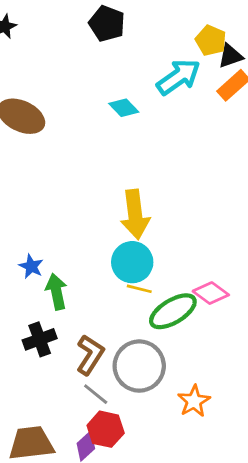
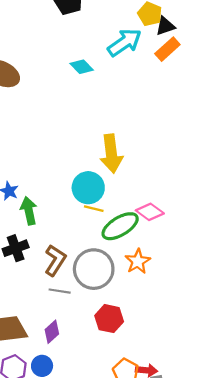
yellow arrow: (135, 214) -> (111, 154), moved
gray line: (96, 394) -> (60, 291), turned -30
orange star: (194, 401) -> (138, 261), moved
red hexagon: (106, 429) -> (109, 319), moved

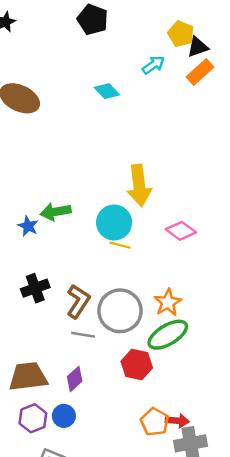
cyan arrow: (125, 43) -> (153, 65), size x0.6
green arrow: (29, 211) -> (56, 212), moved, turned -88
pink diamond: (150, 212) -> (181, 231), moved
green ellipse: (120, 226) -> (168, 335), moved

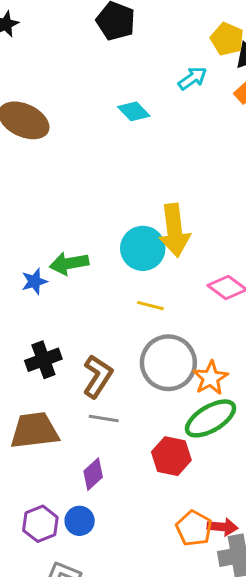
cyan circle: (114, 222) -> (143, 248), moved
blue star: (28, 226) -> (34, 281), turned 30
gray circle: (120, 311) -> (168, 363), moved
brown trapezoid: (28, 377) -> (34, 431), moved

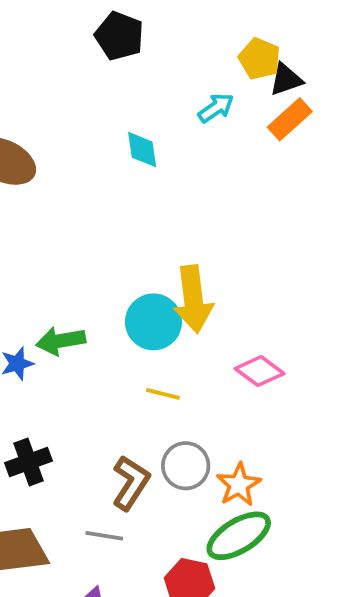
cyan diamond: (134, 111) -> (142, 150), turned 36
gray circle: (168, 363) -> (186, 466), size x0.7
brown L-shape: (98, 376) -> (131, 483), moved

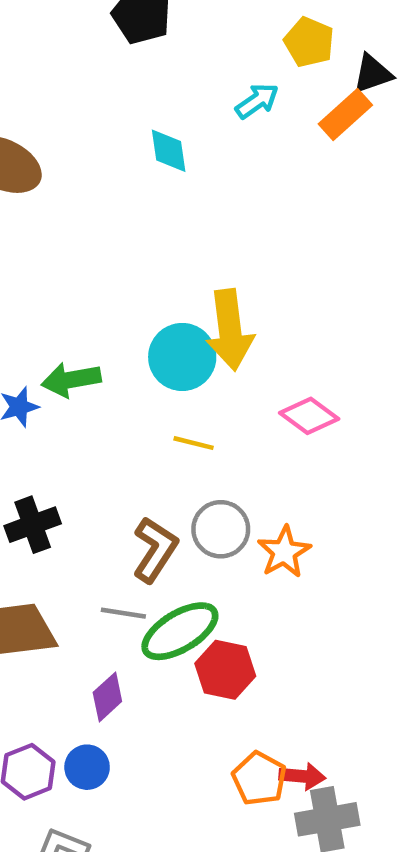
black triangle: (286, 80) -> (373, 74), moved
green ellipse: (239, 536) -> (180, 631), moved

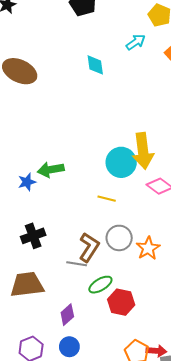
yellow arrow: (230, 330) -> (143, 151), moved
cyan circle: (182, 357) -> (121, 162), moved
gray line: (123, 613) -> (77, 264), moved
green ellipse: (180, 631) -> (100, 285), size x0.7
blue circle: (87, 767) -> (69, 347), moved

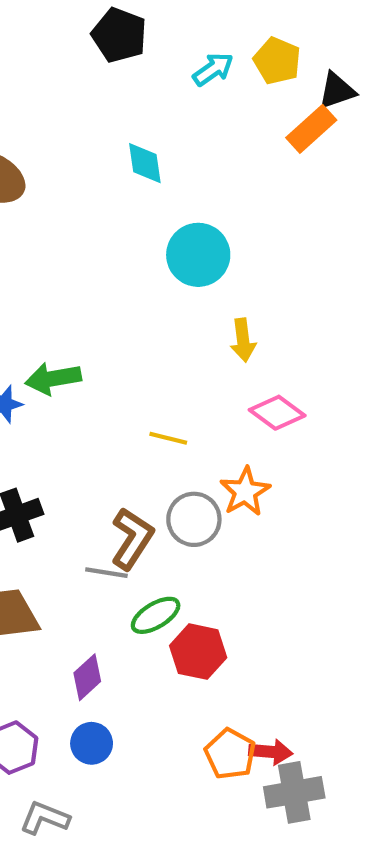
cyan arrow: (136, 42) -> (213, 69), moved
yellow arrow: (143, 151) -> (243, 340), size x0.6
cyan circle: (121, 162) -> (198, 255), moved
orange star: (148, 248) -> (245, 492), moved

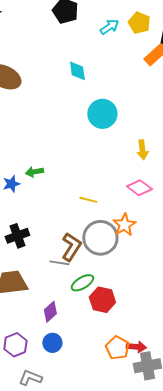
yellow arrow: (243, 340) -> (142, 150), moved
green arrow: (53, 379) -> (34, 172), size x0.7
gray circle: (194, 519) -> (100, 238), size x1.4

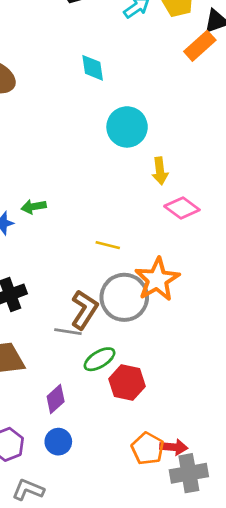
yellow arrow: (142, 150) -> (160, 171), moved
pink diamond: (139, 188) -> (182, 208), moved
orange star: (124, 225) -> (157, 279), size x1.4

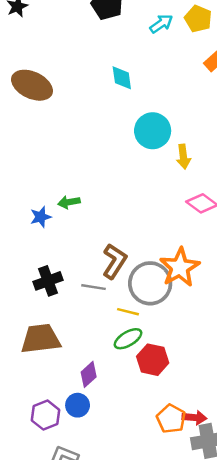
yellow arrow: (160, 171) -> (183, 157), moved
yellow line: (108, 245) -> (128, 312), moved
brown L-shape: (84, 310) -> (114, 261), moved
gray line: (68, 332) -> (94, 287), moved
blue circle: (58, 442) -> (78, 405), moved

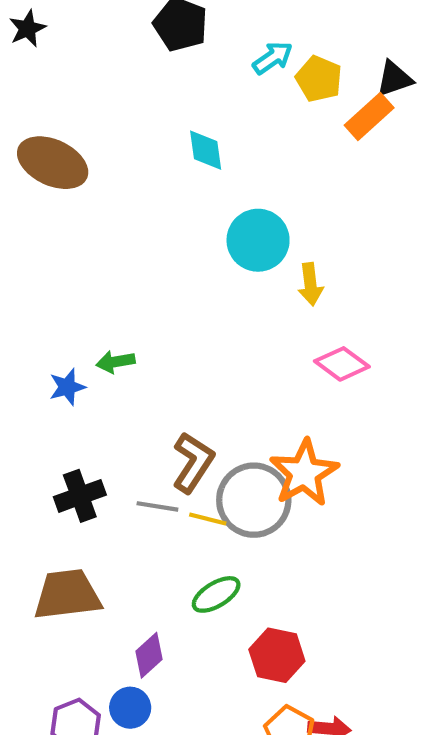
yellow pentagon: (198, 19) -> (319, 79), moved
yellow line: (128, 312) -> (208, 519), moved
red hexagon: (153, 360) -> (277, 655), moved

